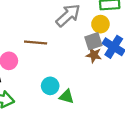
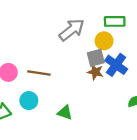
brown line: (36, 42) -> (39, 73), moved
cyan circle: (50, 86) -> (29, 101), moved

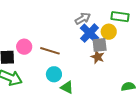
gray arrow: (72, 30) -> (83, 18), size x0.7
blue cross: (116, 65) -> (90, 33), moved
cyan circle: (29, 101) -> (54, 74), moved

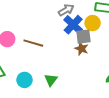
cyan circle: (54, 74) -> (24, 80), moved
green triangle: (67, 87) -> (51, 80), turned 40

